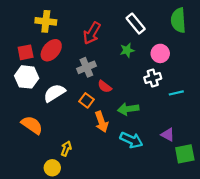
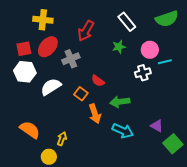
green semicircle: (178, 20) -> (167, 19), turned -105
gray cross: (86, 67) -> (71, 59), moved
cyan line: (176, 93) -> (165, 62), moved
orange semicircle: (32, 125) -> (30, 130), moved
green square: (185, 154) -> (173, 144), turned -30

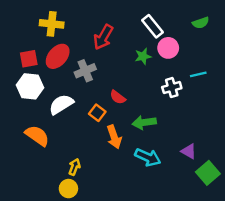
green semicircle: (167, 19) -> (201, 23), size x0.6
pink circle: (150, 50) -> (168, 48), moved
orange semicircle: (30, 130) -> (37, 136), moved
yellow circle: (49, 157) -> (68, 189), moved

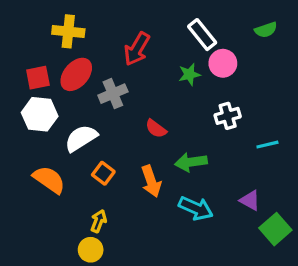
cyan line: (198, 74) -> (267, 145), moved
orange square: (97, 113) -> (103, 173), moved

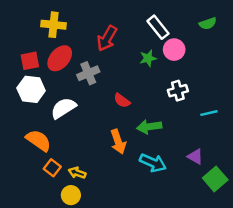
orange square: (103, 173) -> (52, 168), moved
yellow arrow: (99, 221) -> (77, 173), turned -91

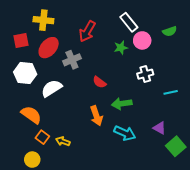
green semicircle: (208, 23) -> (170, 31), moved
red square: (30, 61) -> (21, 40), moved
yellow circle: (71, 195) -> (32, 160), moved

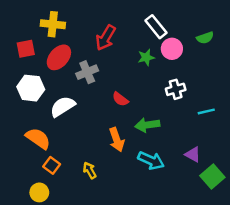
yellow arrow: (63, 141) -> (90, 170), moved, turned 40

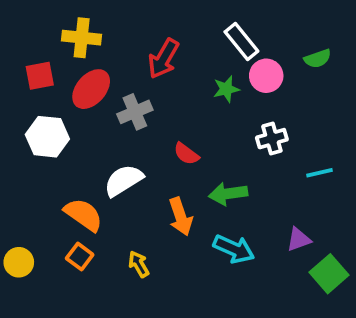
white semicircle: (63, 106) -> (123, 180), moved
orange semicircle: (38, 138) -> (83, 215), moved
purple triangle: (193, 154) -> (299, 239), turned -49
yellow circle: (39, 192) -> (19, 262), moved

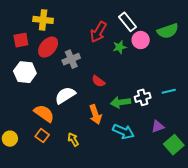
red arrow: (163, 59) -> (98, 32), moved
green semicircle: (318, 59) -> (168, 31), size x1.5
white cross: (272, 139) -> (143, 97), moved

